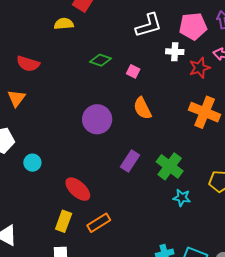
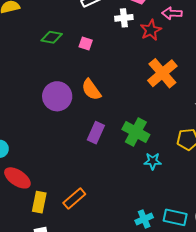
orange semicircle: (142, 108) -> (91, 90), moved
orange cross: (205, 112) -> (162, 73), turned 36
red ellipse: (78, 189) -> (17, 178), moved

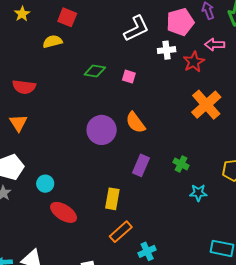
green cross: (136, 132) -> (181, 164), size x0.6
yellow rectangle: (39, 202) -> (112, 199), moved
cyan cross: (144, 219) -> (147, 251), moved

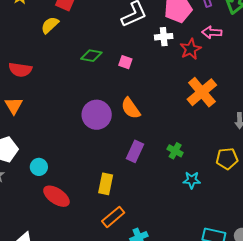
yellow semicircle: (52, 42) -> (50, 25), turned -30

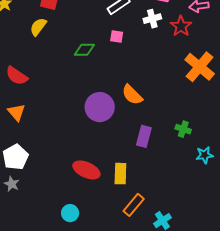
pink square: (125, 62) -> (117, 36), moved
red semicircle: (20, 70) -> (17, 76), turned 35
cyan circle: (39, 167) -> (70, 213), moved
red ellipse: (56, 196) -> (86, 170), moved

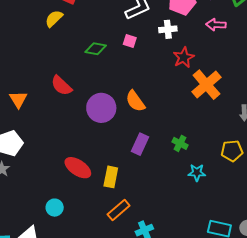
red star: (181, 26) -> (184, 57), moved
red semicircle: (17, 76) -> (61, 86), moved

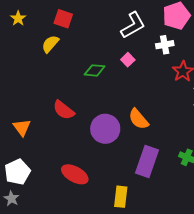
pink square: (130, 41) -> (128, 60), turned 32
purple rectangle: (140, 144) -> (147, 162), size x1.4
red ellipse: (78, 168) -> (75, 174), moved

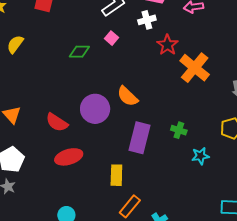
yellow semicircle: (50, 44) -> (15, 44), moved
red semicircle: (64, 110) -> (57, 122), moved
red ellipse: (75, 174) -> (69, 157), turned -40

